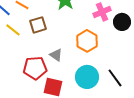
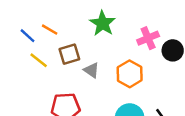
gray triangle: (56, 55) -> (91, 70), moved

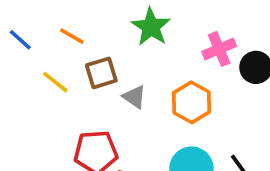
blue line: (27, 36) -> (20, 40), moved

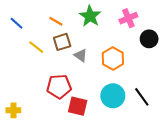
orange line: (72, 36) -> (56, 21), moved
pink cross: (219, 49) -> (128, 18), moved

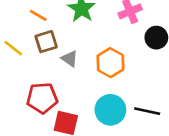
black line: (142, 97) -> (147, 111), turned -42

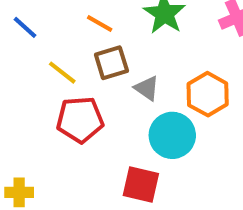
red pentagon: (42, 98) -> (80, 120), moved
cyan circle: (110, 110) -> (172, 135), moved

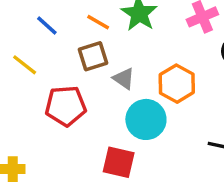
orange line: (100, 23) -> (98, 22), moved
blue line: (25, 27) -> (47, 25), moved
yellow line: (62, 73) -> (25, 65), moved

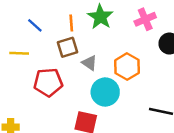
orange line: (98, 22) -> (71, 23), turned 56
yellow line: (25, 65) -> (19, 53), turned -36

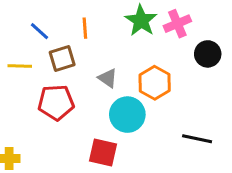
green star: (100, 17) -> (141, 21), moved
brown square: (68, 47) -> (62, 58), moved

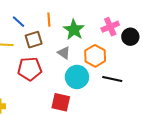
green star: (141, 21) -> (74, 30), moved
pink cross: (177, 24) -> (110, 27), moved
black line: (197, 139) -> (112, 79), moved

